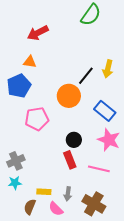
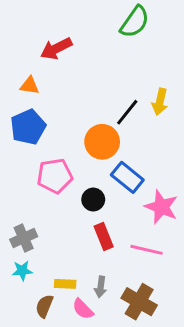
orange triangle: (30, 62) -> (30, 86), moved
blue rectangle: (105, 111) -> (127, 177), moved
black circle: (74, 140) -> (93, 200), moved

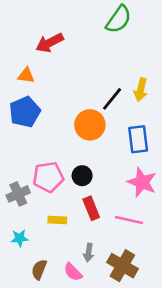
pink pentagon: (55, 176) -> (48, 177), moved
blue rectangle: (127, 177) -> (138, 139), moved, turned 44
gray cross: (24, 238) -> (18, 194), moved
yellow rectangle: (65, 284) -> (57, 220), moved

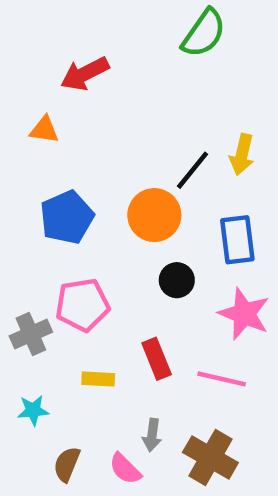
blue pentagon: (25, 112) -> (67, 217), moved
black circle: (82, 176) -> (177, 280), moved

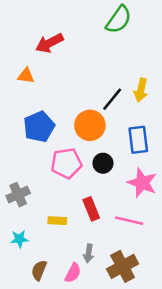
pink pentagon: (82, 305) -> (66, 163), moved
brown cross: (210, 458) -> (123, 266), turned 32
pink semicircle: (125, 469) -> (73, 273), turned -108

